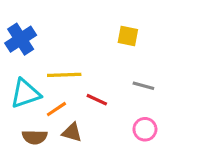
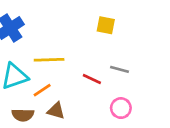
red line: (97, 100) -> (92, 79), moved

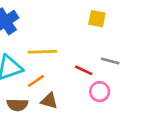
pink circle: (121, 108) -> (100, 92), moved

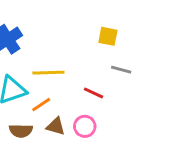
gray line: (110, 61) -> (121, 70), moved
pink circle: (100, 92) -> (85, 126), moved

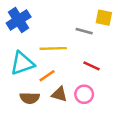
gray line: (121, 70) -> (84, 31), moved

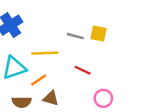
yellow square: (104, 18) -> (98, 34), moved
pink circle: (84, 94) -> (103, 98), moved

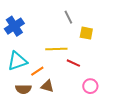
gray line: (75, 36) -> (68, 17), moved, turned 48
yellow line: (45, 53) -> (56, 49), moved

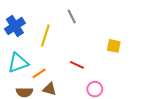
yellow square: (86, 33) -> (114, 46), moved
yellow line: (56, 49) -> (45, 35), moved, turned -70

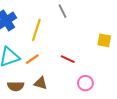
orange line: (39, 73) -> (32, 59), moved

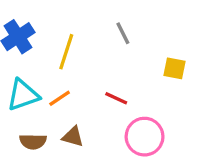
gray line: (63, 11) -> (123, 33), moved
pink circle: (85, 83) -> (145, 137), size x1.5

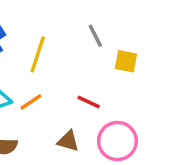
yellow square: (174, 68) -> (126, 61), moved
brown triangle: (73, 137) -> (68, 141), moved

